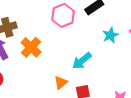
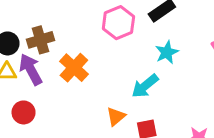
cyan star: (110, 35) -> (167, 52), moved

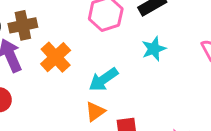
cyan arrow: (145, 86) -> (103, 80), moved

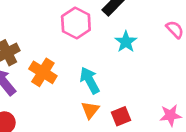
cyan arrow: (103, 80) -> (90, 80), turned 112

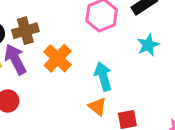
orange triangle: (90, 110) -> (97, 107), turned -42

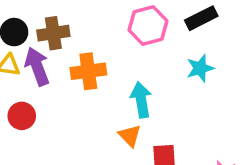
orange cross: (58, 58) -> (88, 71), turned 32

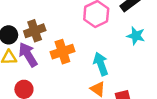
cyan star: (200, 68) -> (136, 36), turned -30

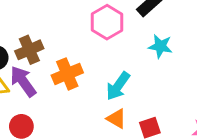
cyan arrow: (101, 64) -> (118, 86), turned -120

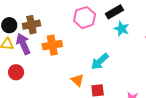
cyan star: (160, 46) -> (122, 29), moved
cyan arrow: (118, 86) -> (100, 62), moved

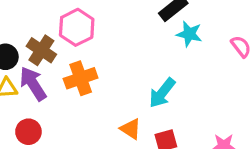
pink hexagon: (85, 18) -> (77, 27), moved
brown cross: (31, 25) -> (41, 50), turned -36

